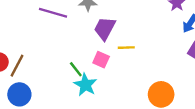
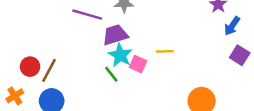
purple trapezoid: (105, 28) -> (115, 35), moved, turned 45
cyan star: (85, 85) -> (120, 55), moved

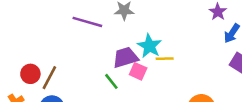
purple trapezoid: (115, 35) -> (125, 57), moved
cyan star: (120, 55) -> (149, 46), moved

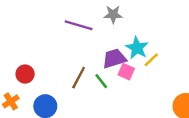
yellow line: (165, 59) -> (151, 60), turned -42
brown line: (49, 78) -> (79, 78), moved

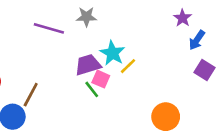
brown line: (79, 78) -> (31, 95), moved
green line: (101, 81) -> (92, 89), moved

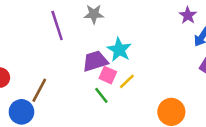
purple line: (49, 28) -> (57, 26), turned 56
yellow line: (128, 66) -> (127, 81), moved
green line: (92, 89) -> (101, 95), moved

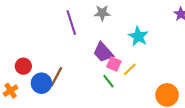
cyan star: (119, 50) -> (138, 36), moved
purple trapezoid: (95, 61) -> (103, 52), turned -115
blue circle: (21, 112) -> (41, 83), moved

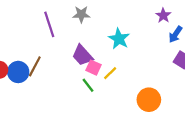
brown line: (56, 77) -> (35, 66), moved
blue circle: (41, 83) -> (18, 72), moved

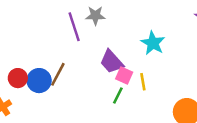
gray star: (81, 14) -> (95, 16), moved
yellow line: (110, 73) -> (143, 82), turned -56
green line: (88, 85) -> (118, 96), turned 64

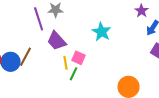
purple trapezoid: (112, 62) -> (57, 41), moved
yellow line: (143, 82) -> (66, 63), moved

